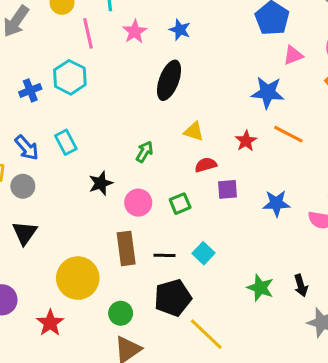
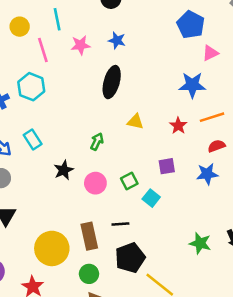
pink star: (135, 32) -> (80, 45), turned 30
orange line: (288, 134) -> (212, 117), turned -40
red semicircle: (206, 165) -> (217, 146), moved
brown rectangle: (126, 248) -> (89, 236), moved
cyan square: (203, 253) -> (151, 198), moved

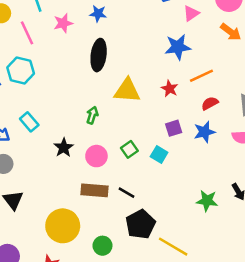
yellow triangle: (135, 122) -> (127, 91), size x1.6
purple square: (167, 166) -> (174, 128), moved
cyan square: (151, 198) -> (159, 154), moved
black line: (120, 224) -> (126, 193), turned 42
brown rectangle: (89, 236) -> (95, 190), moved, turned -65

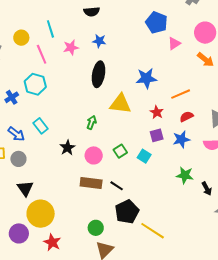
blue star: (178, 47) -> (146, 78), moved
red star: (170, 89) -> (157, 112), moved
green star: (207, 201) -> (185, 175), moved
yellow circle: (63, 226) -> (41, 214), moved

